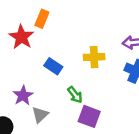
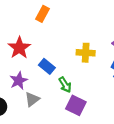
red star: (21, 37) -> (19, 48), moved
blue rectangle: (53, 66) -> (47, 66), moved

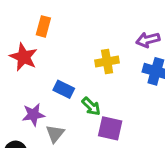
red star: (19, 48) -> (24, 57), moved
purple star: (19, 81) -> (33, 115), turned 30

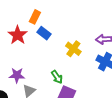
yellow cross: (107, 62) -> (73, 49), turned 35
blue rectangle: (64, 89) -> (44, 33), moved

